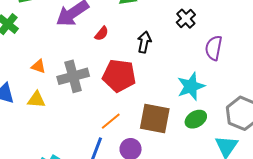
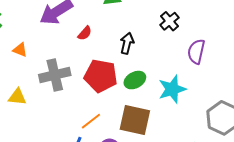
orange triangle: (38, 66) -> (20, 50), moved
green ellipse: (196, 119) -> (135, 80), moved

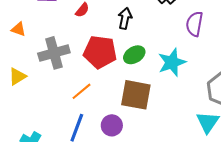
yellow triangle: (17, 97) -> (17, 76), turned -36
orange line: (91, 121) -> (82, 91), moved

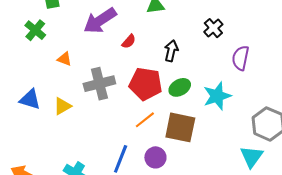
orange line: (82, 91) -> (145, 120), moved

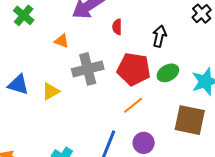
red semicircle: (129, 41) -> (117, 27), turned 140
orange triangle: (64, 59) -> (62, 41), moved
brown square: (180, 127) -> (190, 120), moved

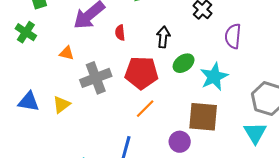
green ellipse: (168, 73) -> (184, 63), moved
purple circle: (144, 143) -> (180, 142), moved

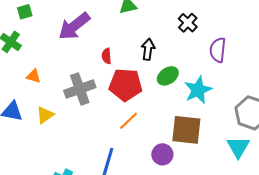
red semicircle: (120, 33) -> (107, 56), moved
orange triangle: (67, 53) -> (34, 76), moved

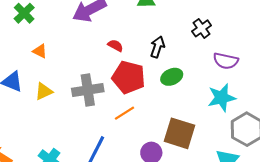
purple semicircle: (218, 50) -> (226, 61), turned -95
red semicircle: (107, 56) -> (115, 45), turned 112
gray cross: (80, 89) -> (88, 90), moved
cyan star: (198, 90) -> (222, 98), moved

